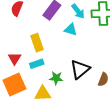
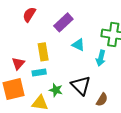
cyan arrow: (78, 11) -> (101, 58), moved, turned 42
black triangle: (80, 69) -> (81, 85), turned -45

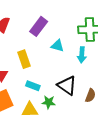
cyan rectangle: (39, 73) -> (33, 86), moved, turned 40
green star: (56, 90) -> (49, 102), moved

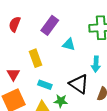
cyan arrow: (82, 55) -> (96, 64), moved

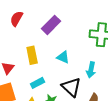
cyan triangle: (69, 44) -> (63, 57), moved
cyan rectangle: (45, 85) -> (38, 83), turned -56

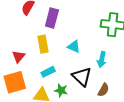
purple rectangle: (51, 25) -> (52, 18), moved, turned -30

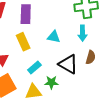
cyan arrow: (102, 60) -> (82, 33), moved
brown semicircle: (103, 90) -> (91, 57), moved

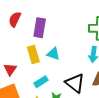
cyan triangle: (54, 37) -> (53, 54), moved

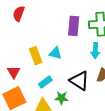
red semicircle: (15, 19) -> (19, 14), moved
purple rectangle: (40, 28) -> (74, 26), moved

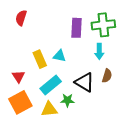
cyan rectangle: (45, 82) -> (51, 85), size x1.5

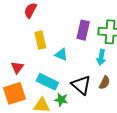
yellow rectangle: (40, 59) -> (40, 40), moved
cyan rectangle: (51, 85) -> (47, 82), turned 55

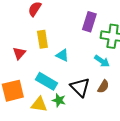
purple rectangle: (83, 30) -> (89, 22), moved
cyan arrow: (101, 57) -> (102, 61), turned -70
red triangle: (17, 68) -> (19, 53), moved

